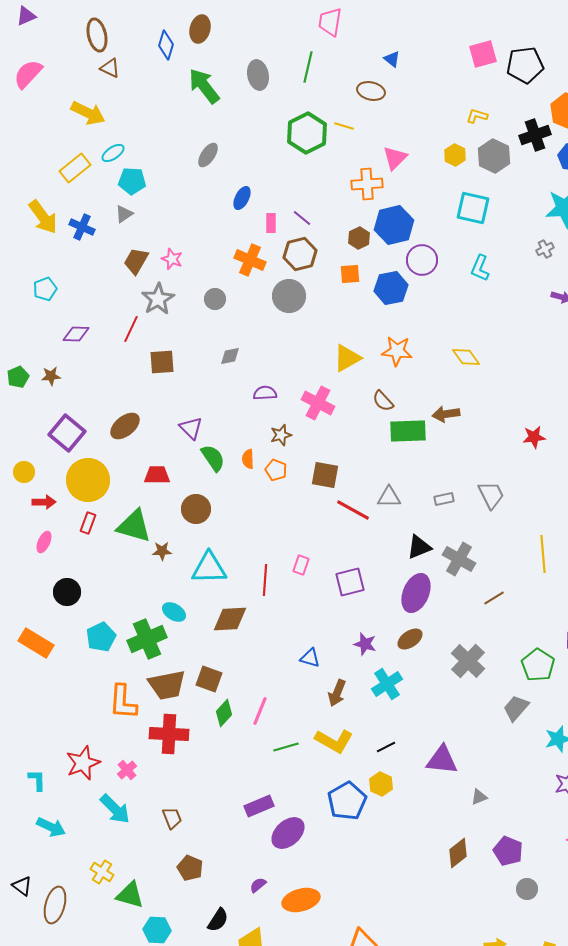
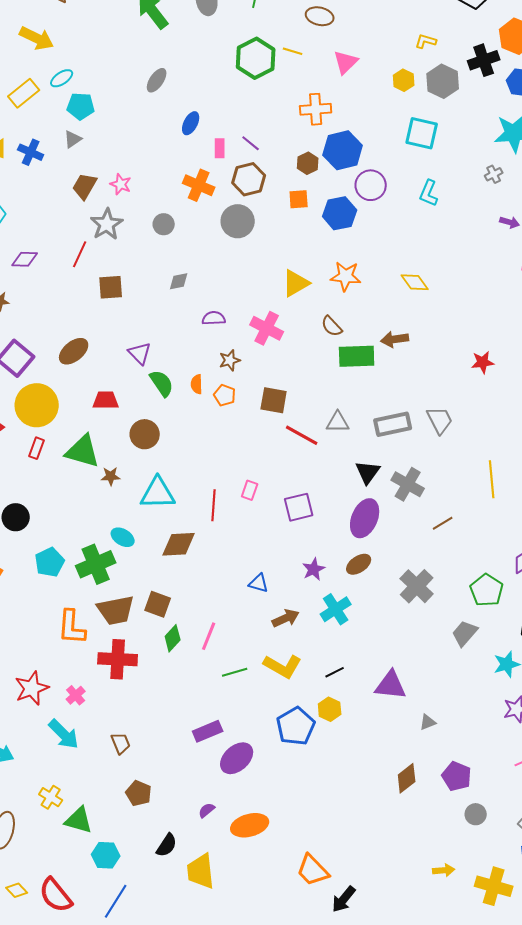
pink triangle: (395, 158) -> (346, 62), moved
gray rectangle: (444, 499) -> (393, 424), size x1.8
black triangle: (419, 547) -> (368, 472), turned -32
purple star: (365, 644) -> (314, 569), turned 30
brown arrow: (337, 693) -> (286, 618), turned -136

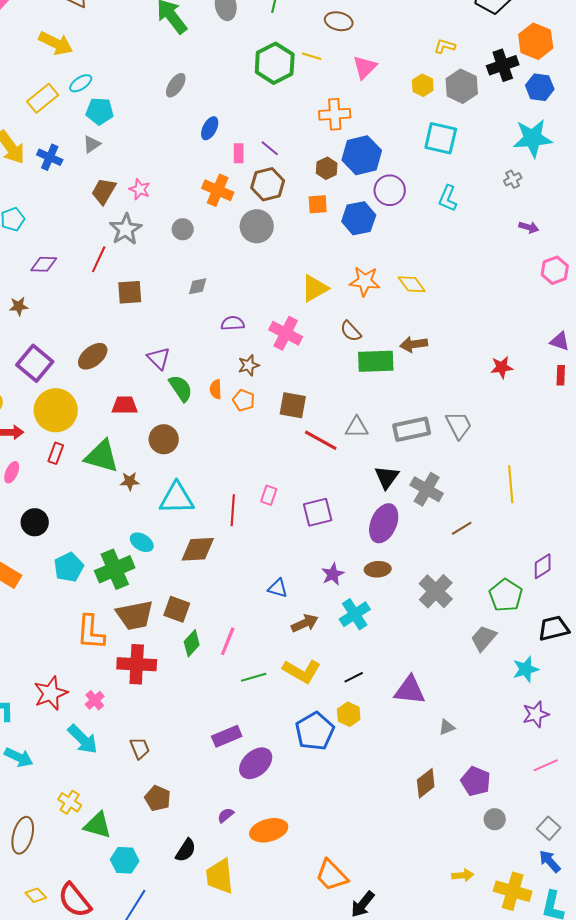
yellow diamond: (415, 282) -> (412, 284), moved
brown ellipse: (359, 564) -> (378, 569), turned 30

